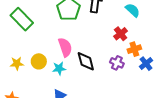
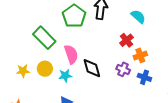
green rectangle: (22, 19) -> (44, 38), moved
blue cross: (146, 64) -> (144, 77), moved, turned -32

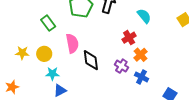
green rectangle: (44, 38) -> (48, 23), size x0.7
orange cross: (140, 55) -> (141, 55), turned -32
cyan star: (65, 76) -> (52, 74), moved

